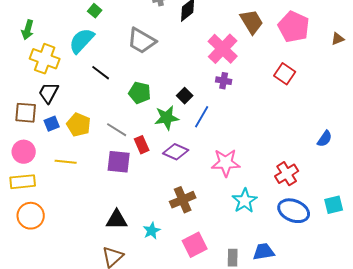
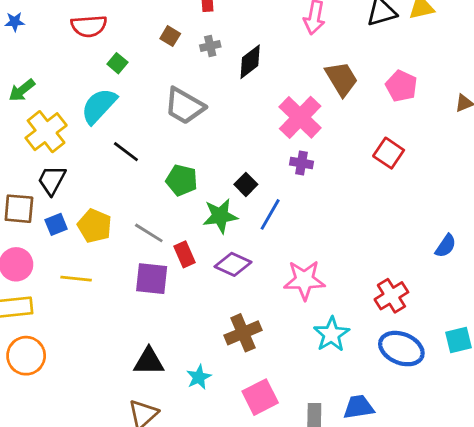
pink pentagon: (294, 27) -> (401, 86), size x0.7
green arrow: (28, 30) -> (22, 90), turned 36
yellow cross: (45, 59) -> (46, 132), turned 32

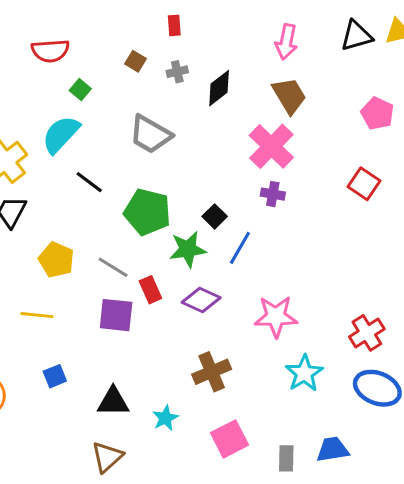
brown trapezoid: (341, 79) -> (289, 96), moved
green pentagon: (182, 180) -> (147, 212), size x1.4
blue square: (56, 224) -> (55, 376), moved

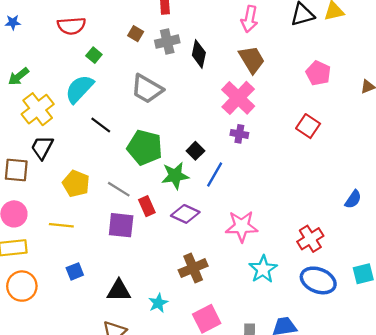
gray cross: (177, 72) -> (167, 42), size x1.5
black diamond: (219, 88) -> (199, 54), turned -40

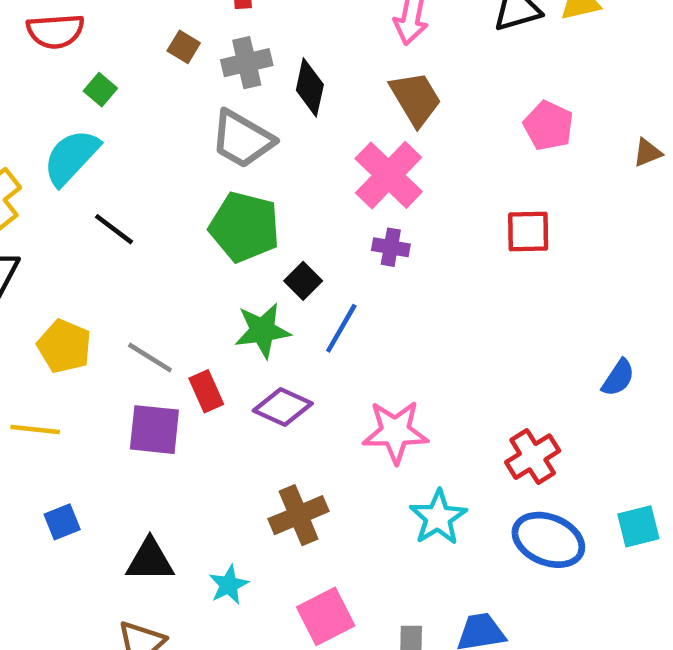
gray trapezoid: (147, 89) -> (242, 139), moved
red square: (308, 126) -> (528, 231), turned -35
green pentagon: (145, 147) -> (244, 227), moved

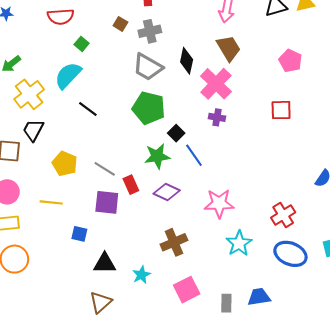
black diamond: (310, 87) -> (187, 61), moved
blue line: (341, 328) -> (194, 155), turned -65
blue square: (62, 522) -> (79, 234), moved, turned 35

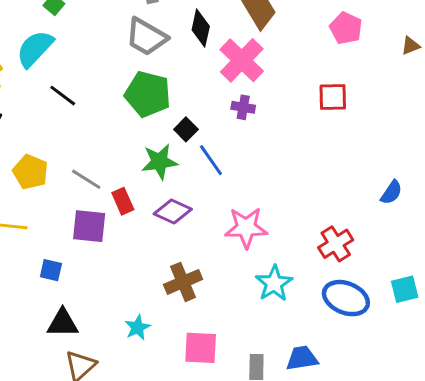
black triangle: (105, 263) -> (63, 323), moved
pink square: (187, 290) -> (201, 348), turned 30

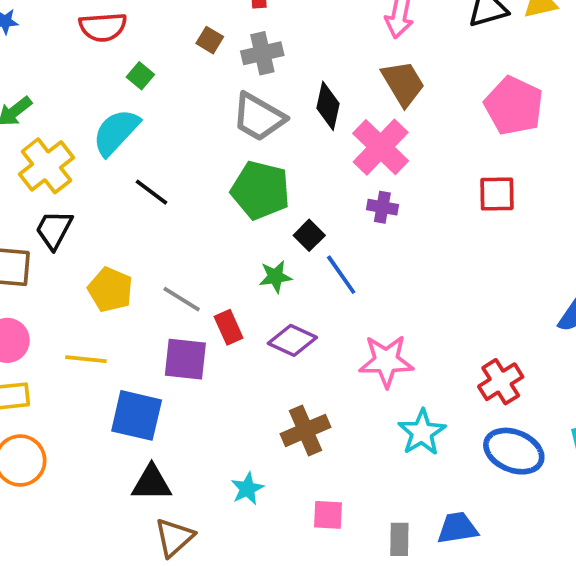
pink pentagon: (346, 28) -> (514, 106), size x1.4
green star: (160, 162) -> (275, 277), size x0.7
blue square: (51, 270) -> (137, 415), size x1.8
pink square: (201, 348) -> (328, 515), size x0.7

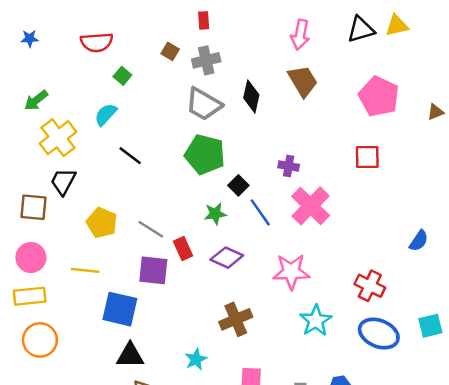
cyan semicircle: (116, 132) -> (106, 114), size x0.7
pink cross: (381, 147) -> (311, 206), moved
red cross: (501, 382) -> (370, 286), turned -32

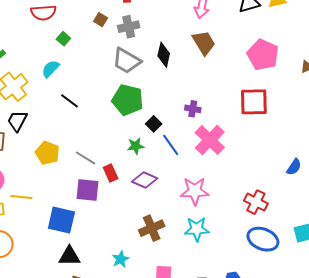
red square: (367, 157) -> (254, 102), size x1.4
yellow line: (85, 270) -> (21, 197), moved
cyan star: (316, 321) -> (197, 229), moved, turned 30

